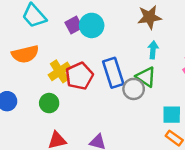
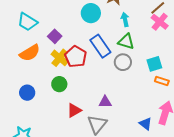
purple square: (74, 25) -> (55, 36), moved
cyan circle: (92, 25) -> (91, 13), moved
gray circle: (134, 89) -> (123, 62), moved

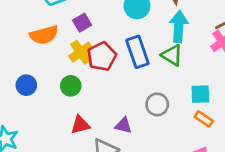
cyan arrow: (125, 19) -> (179, 26), size x1.6
gray circle: (123, 62) -> (157, 104), moved

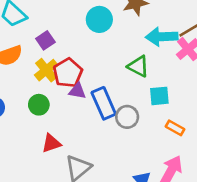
cyan arrow: (179, 26) -> (162, 37), moved, turned -92
blue rectangle: (137, 52) -> (104, 103), moved
cyan square: (200, 94) -> (159, 96), moved
purple triangle: (123, 125) -> (77, 91), moved

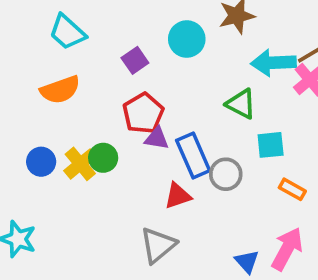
purple square: (45, 40) -> (135, 60), moved
yellow cross: (46, 70) -> (80, 164), moved
red triangle: (51, 143) -> (178, 196), moved

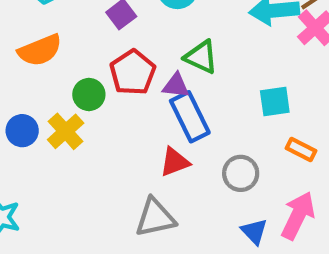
green triangle: (241, 104) -> (201, 57), moved
purple triangle: (157, 138) -> (176, 86), moved
green circle: (103, 158) -> (89, 94), moved
gray circle: (226, 174) -> (241, 173), moved
gray triangle: (158, 245) -> (155, 218), turned 30

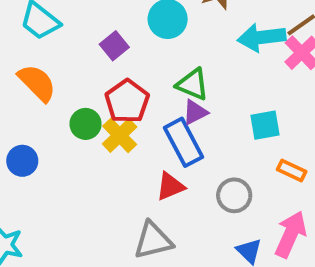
orange semicircle: (40, 50) -> (37, 83), turned -111
purple triangle: (176, 86) -> (195, 112), moved, turned -32
yellow cross: (66, 131) -> (120, 135), moved

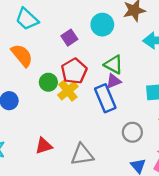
red triangle: (170, 186) -> (44, 146), moved

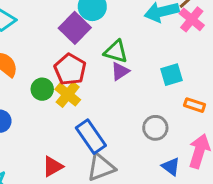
purple square: (69, 38) -> (75, 28), moved, size x1.5
blue rectangle: (105, 98) -> (91, 137), moved

